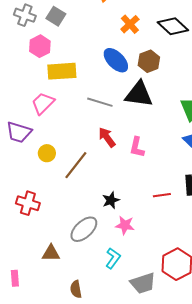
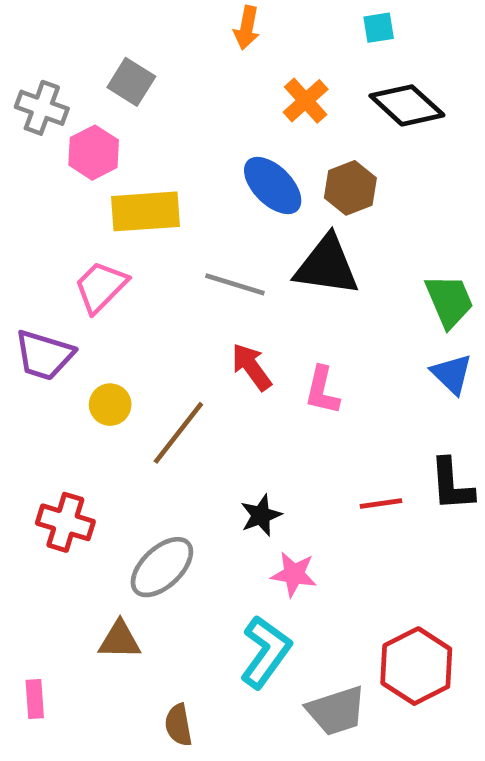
gray cross: (25, 15) -> (42, 108), moved
gray ellipse: (84, 229) -> (162, 567), moved
cyan L-shape: (113, 258) -> (266, 652), size x1.4

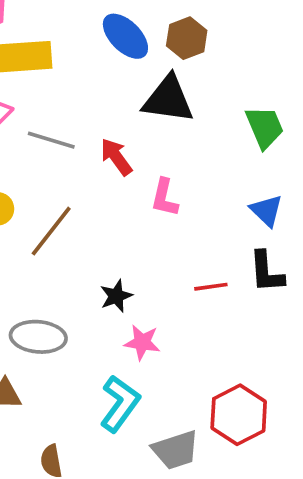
gray line: (235, 284) -> (51, 140), moved
red arrow: (251, 367) -> (116, 157), moved
blue triangle: (452, 374) -> (266, 211), moved
gray ellipse: (162, 567) -> (38, 337), turned 48

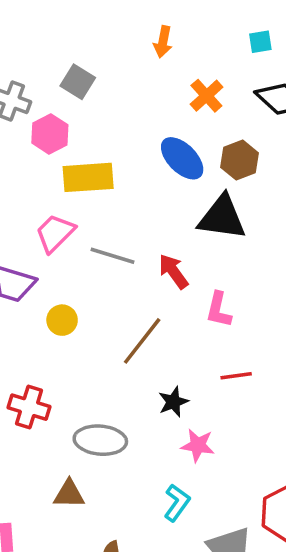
brown line: (51, 231) -> (142, 341), moved
red line: (211, 287) -> (236, 376), moved
cyan L-shape: (120, 404) -> (177, 503), size x0.7

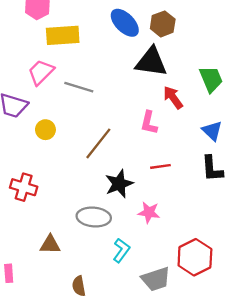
red arrow: (173, 271) -> (173, 97), moved
black star: (173, 402) -> (119, 184), size x1.4
gray ellipse: (100, 440) -> (94, 217), moved
pink star: (198, 445) -> (149, 212), moved

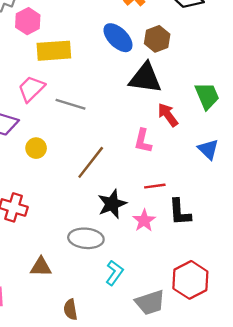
black L-shape: (212, 169) -> (180, 212), moved
pink star: (149, 212) -> (144, 221), moved, turned 30

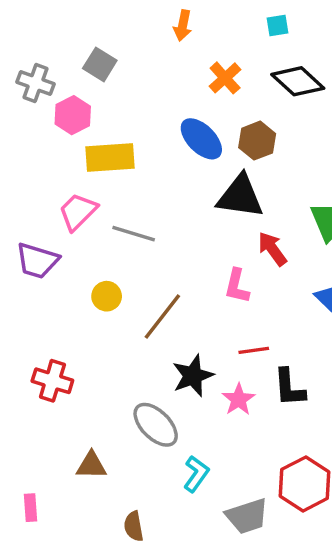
yellow circle: (36, 148) -> (107, 296), moved
gray ellipse: (86, 238) -> (156, 425), turned 40

